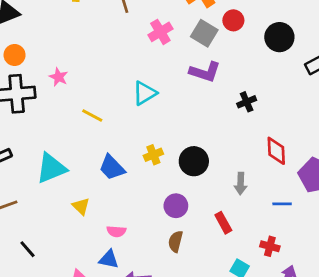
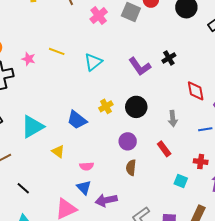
purple L-shape: (205, 72) -> (140, 66), moved, turned 45
yellow line: (92, 116) -> (57, 51), moved
blue triangle: (109, 259) -> (84, 187), turned 42

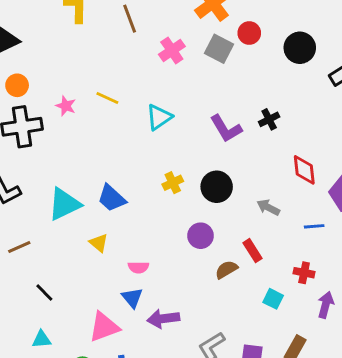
gray arrow: (173, 119) -> (268, 207), turned 119
blue trapezoid: (77, 120) -> (112, 198), moved
brown semicircle: (131, 168) -> (226, 270), moved, turned 49

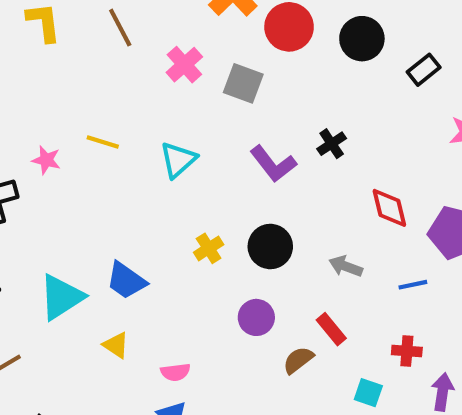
red circle: (249, 33) -> (289, 27), size x1.5
gray square: (219, 49) -> (243, 83), moved

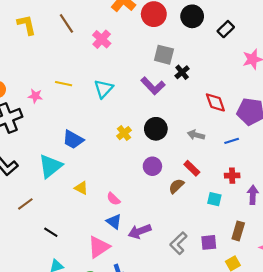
gray square: (243, 83) -> (164, 55), moved
blue trapezoid: (126, 281) -> (73, 140), moved
pink semicircle: (175, 372) -> (113, 199), turned 56

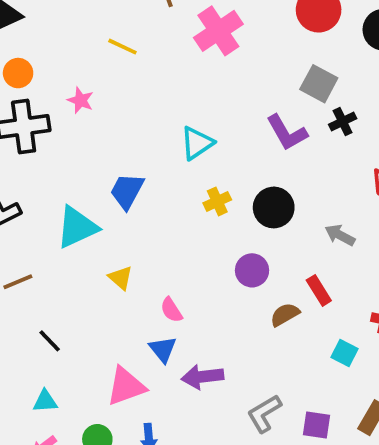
pink cross: (102, 39) -> (218, 31), size x1.4
yellow line: (64, 84) -> (122, 47), moved
cyan triangle: (104, 89) -> (197, 143), moved
blue trapezoid: (73, 140) -> (127, 191), turned 75

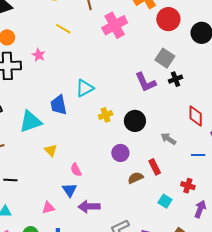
cyan triangle: (197, 143) -> (85, 88), moved
blue trapezoid: (127, 191) -> (59, 105), turned -45
black line: (50, 341) -> (10, 180), turned -48
pink triangle: (126, 386) -> (48, 208), size x0.6

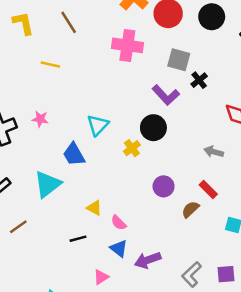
pink cross: (115, 25) -> (127, 45), moved, turned -35
pink star: (39, 55) -> (40, 119), moved
black circle: (135, 121) -> (153, 128), moved
yellow triangle: (51, 150) -> (94, 208), moved
black line: (10, 180) -> (78, 239), moved

